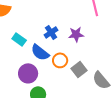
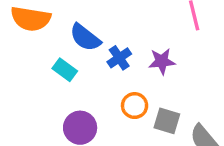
blue semicircle: (40, 52) -> (85, 37), moved
gray square: (79, 69) -> (167, 121), turned -35

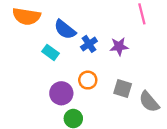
orange circle: (135, 106) -> (88, 80), moved

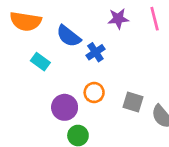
purple star: (119, 46) -> (118, 19), moved
cyan rectangle: (50, 52) -> (40, 62), moved

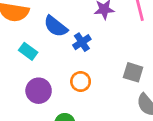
gray square: (133, 102) -> (133, 72), moved
purple circle: (65, 107) -> (39, 91), moved

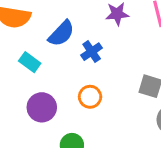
blue semicircle: (56, 26) -> (61, 33), turned -85

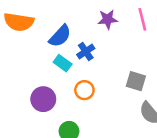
cyan rectangle: (30, 62) -> (63, 63), moved

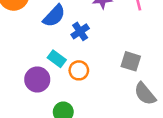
cyan rectangle: (63, 63) -> (57, 59), moved

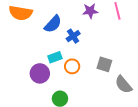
cyan rectangle: (57, 59) -> (55, 57), turned -56
gray square: (131, 61) -> (104, 64), moved

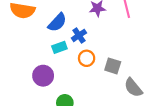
cyan rectangle: (55, 57) -> (59, 47), moved
orange circle: (72, 66) -> (87, 58), moved

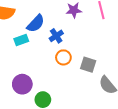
cyan rectangle: (59, 47) -> (21, 40), moved
purple circle: (43, 76) -> (22, 84), moved

